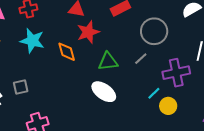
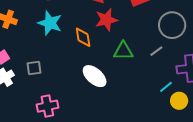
white ellipse: (104, 92) -> (95, 76), moved

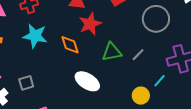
gray line: (156, 51) -> (138, 55), moved
yellow circle: (179, 101) -> (141, 96), moved

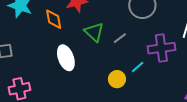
green triangle: (112, 52) -> (94, 32), turned 45
white ellipse: (87, 81) -> (66, 58), turned 30

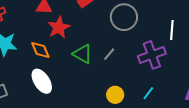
white ellipse: (66, 58) -> (42, 81), moved
cyan line: (138, 67) -> (148, 93), moved

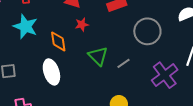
red star: (59, 27) -> (82, 24), size x0.6
purple cross: (152, 55) -> (165, 75), turned -32

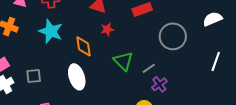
purple cross: (165, 75) -> (159, 84), moved, size x0.6

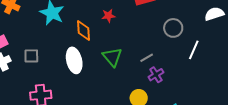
gray circle: (173, 36) -> (173, 28), size x0.7
green triangle: (123, 61) -> (112, 57), moved
white line: (216, 61) -> (194, 50), moved

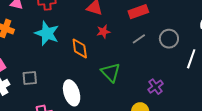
gray line: (147, 58) -> (139, 39), moved
white ellipse: (74, 60) -> (72, 93), moved

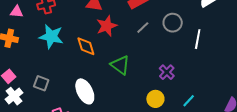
red star: (103, 32) -> (107, 26), size x1.5
gray square: (30, 78) -> (41, 83), turned 35

